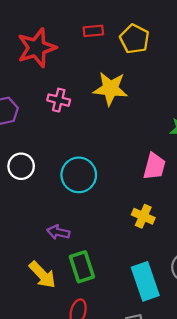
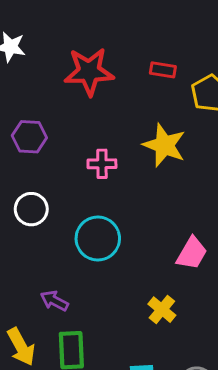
pink cross: (59, 100) -> (102, 164), moved, turned -30

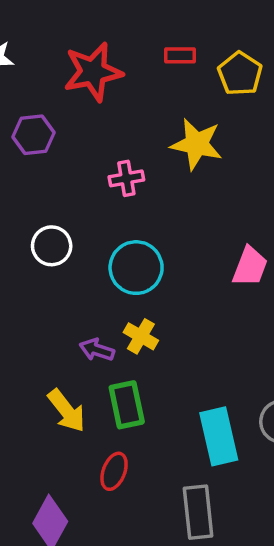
purple hexagon: (29, 137) -> (33, 135), moved
yellow cross: (162, 310) -> (141, 336), moved

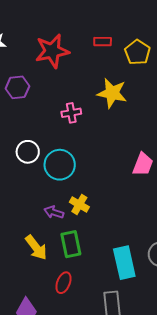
cyan circle: (136, 268) -> (60, 165), moved

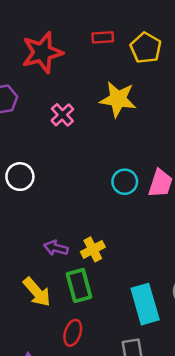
pink cross: (71, 113) -> (62, 115), moved, turned -30
cyan circle: (60, 165) -> (125, 182), moved, size x0.7
yellow cross: (79, 204) -> (93, 249), moved, turned 36

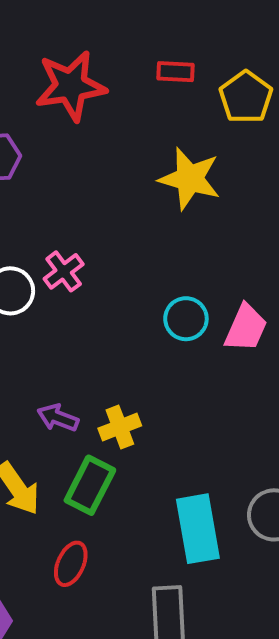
pink cross: (62, 115) -> (64, 271), moved
green rectangle: (79, 285) -> (90, 485), turned 36

